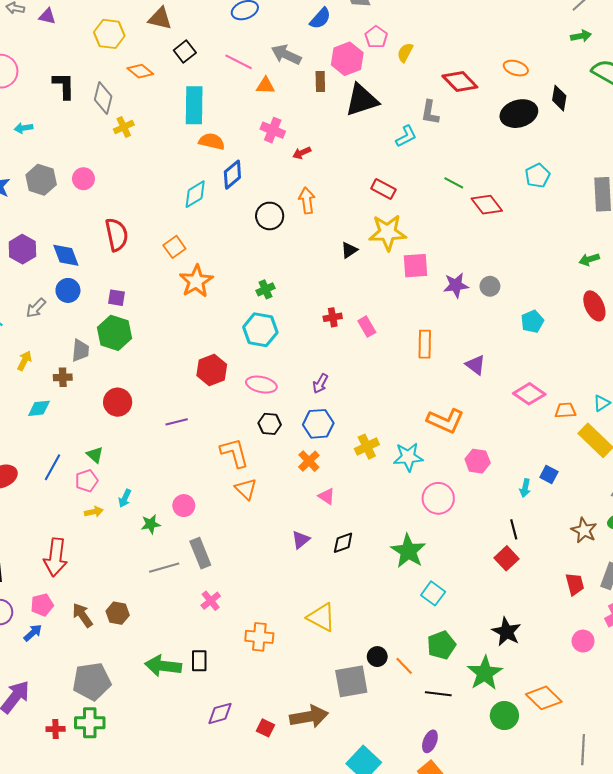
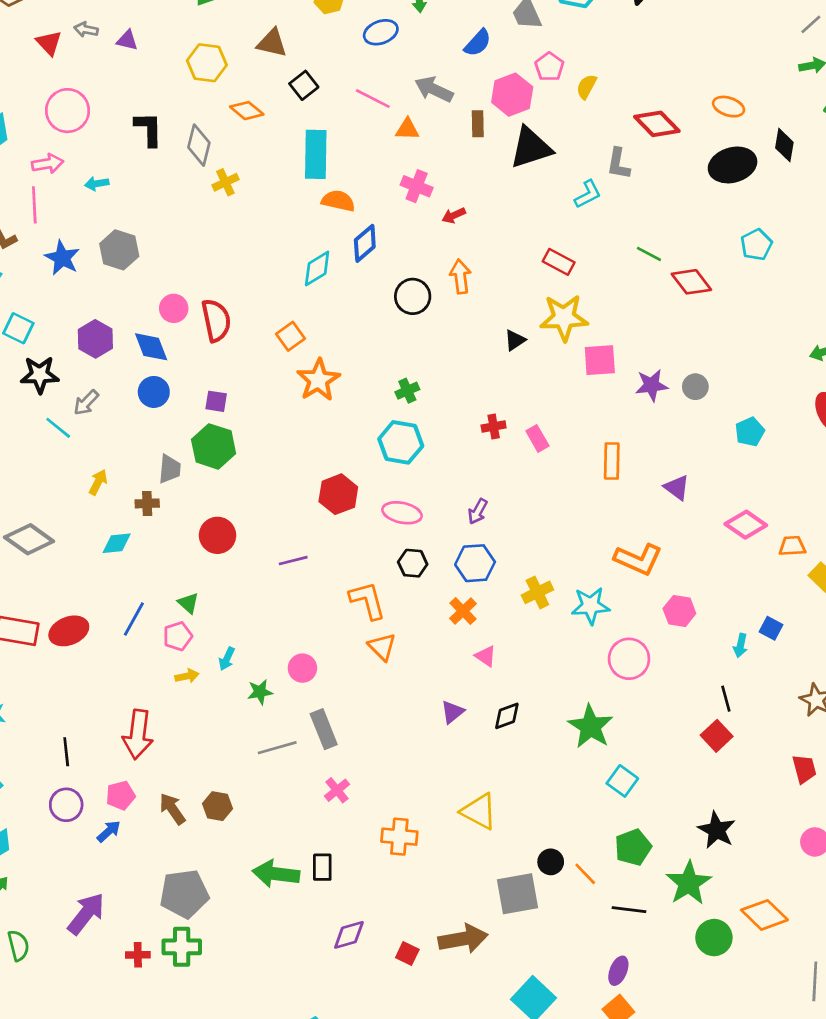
pink circle: (83, 179) -> (174, 308), moved
gray arrow: (36, 308) -> (86, 403), moved

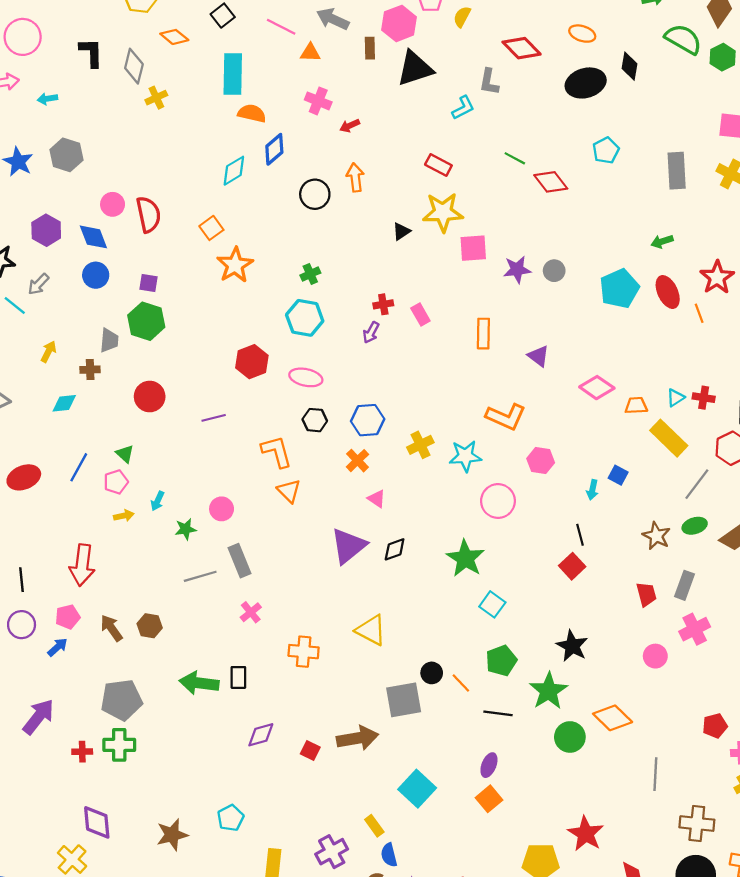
cyan pentagon: (750, 432) -> (619, 289), moved, size x1.6
purple arrow: (478, 511) -> (371, 332), moved
purple triangle: (452, 712) -> (349, 546), size x1.8

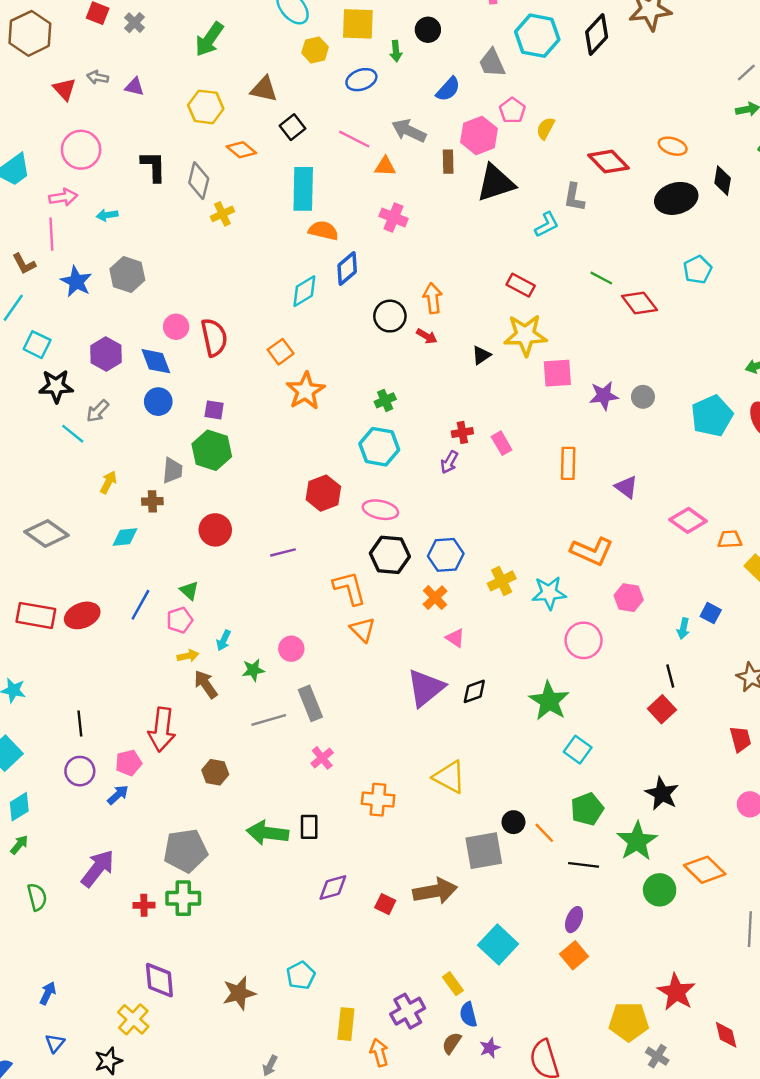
red arrow: (350, 126) -> (427, 336), moved, turned -126
black hexagon: (315, 420) -> (390, 555), size x1.5
red arrow: (82, 565) -> (162, 729), moved
brown arrow: (111, 628) -> (206, 684), moved

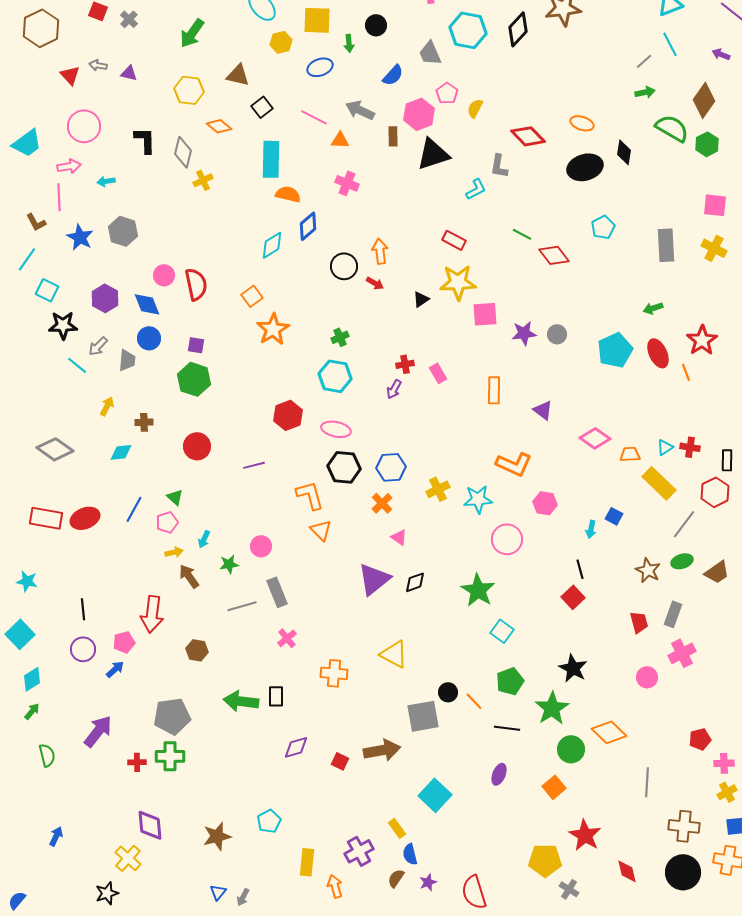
gray trapezoid: (173, 470) -> (127, 360), moved
orange square: (574, 955) -> (554, 787), moved
blue triangle: (55, 1043) -> (218, 892), moved

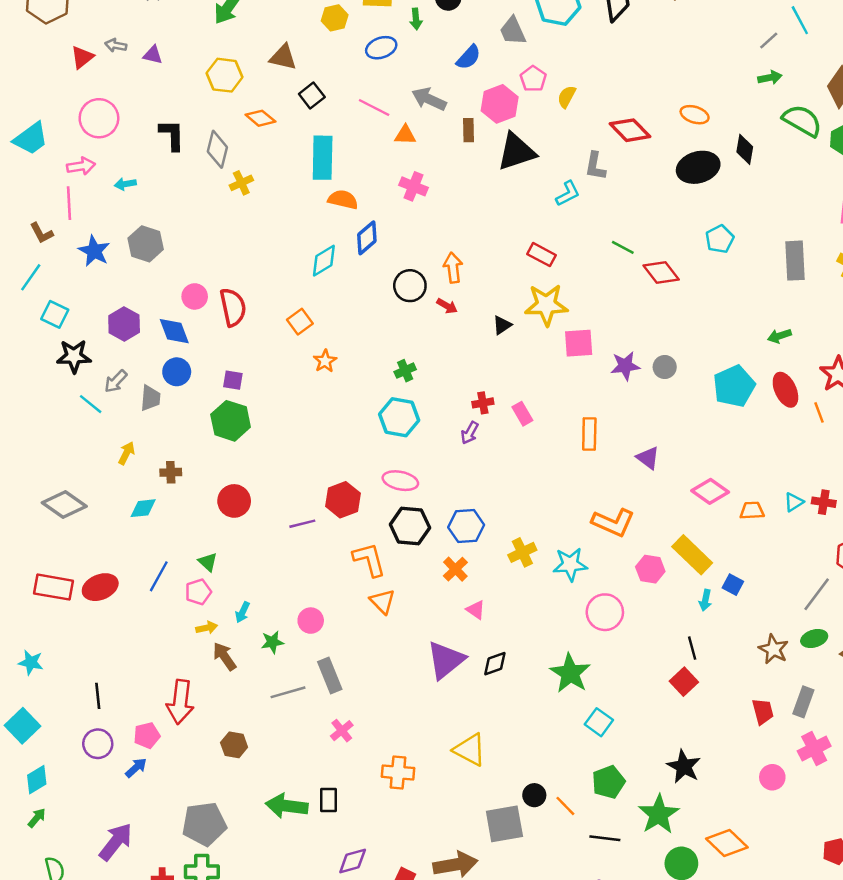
red triangle: (70, 75) -> (82, 57), turned 35
orange star: (273, 329) -> (325, 361), size x0.6
red hexagon: (288, 415) -> (343, 500), moved
yellow rectangle: (659, 483) -> (692, 555), moved

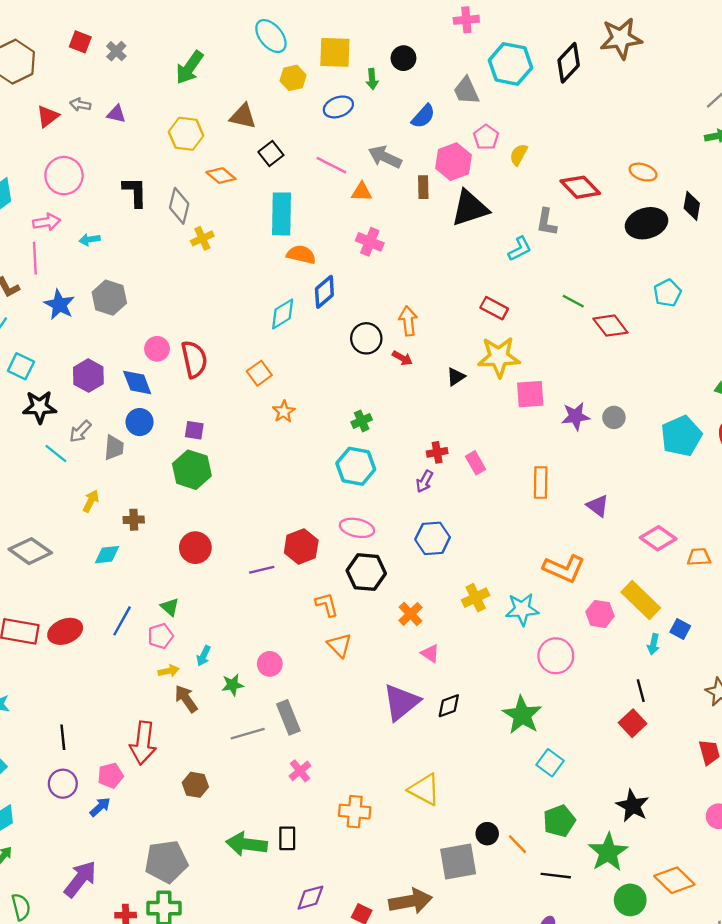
blue hexagon: (466, 526) -> (433, 538), moved
orange L-shape: (369, 560) -> (327, 605), size x0.7

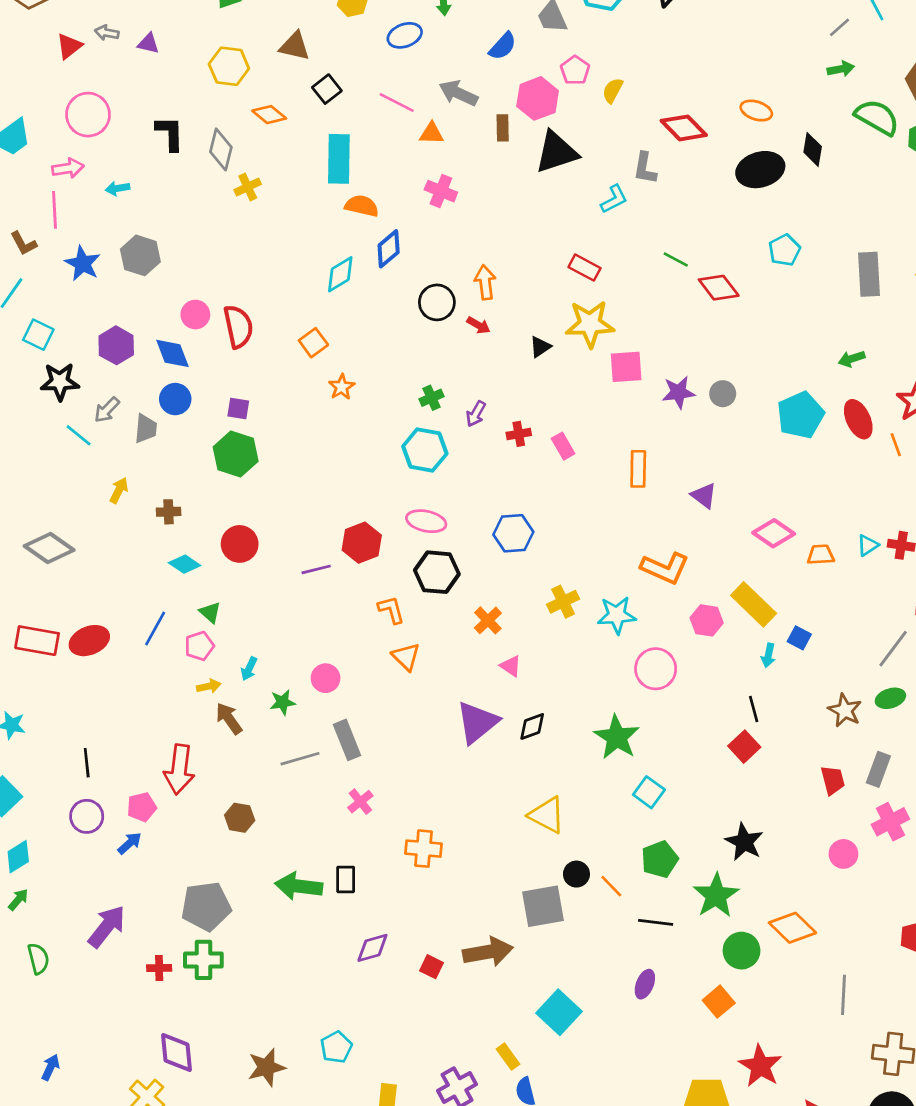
purple arrow: (424, 481) -> (476, 414), moved
cyan diamond: (107, 555) -> (185, 564), moved, turned 40
yellow triangle: (424, 789) -> (547, 815), moved

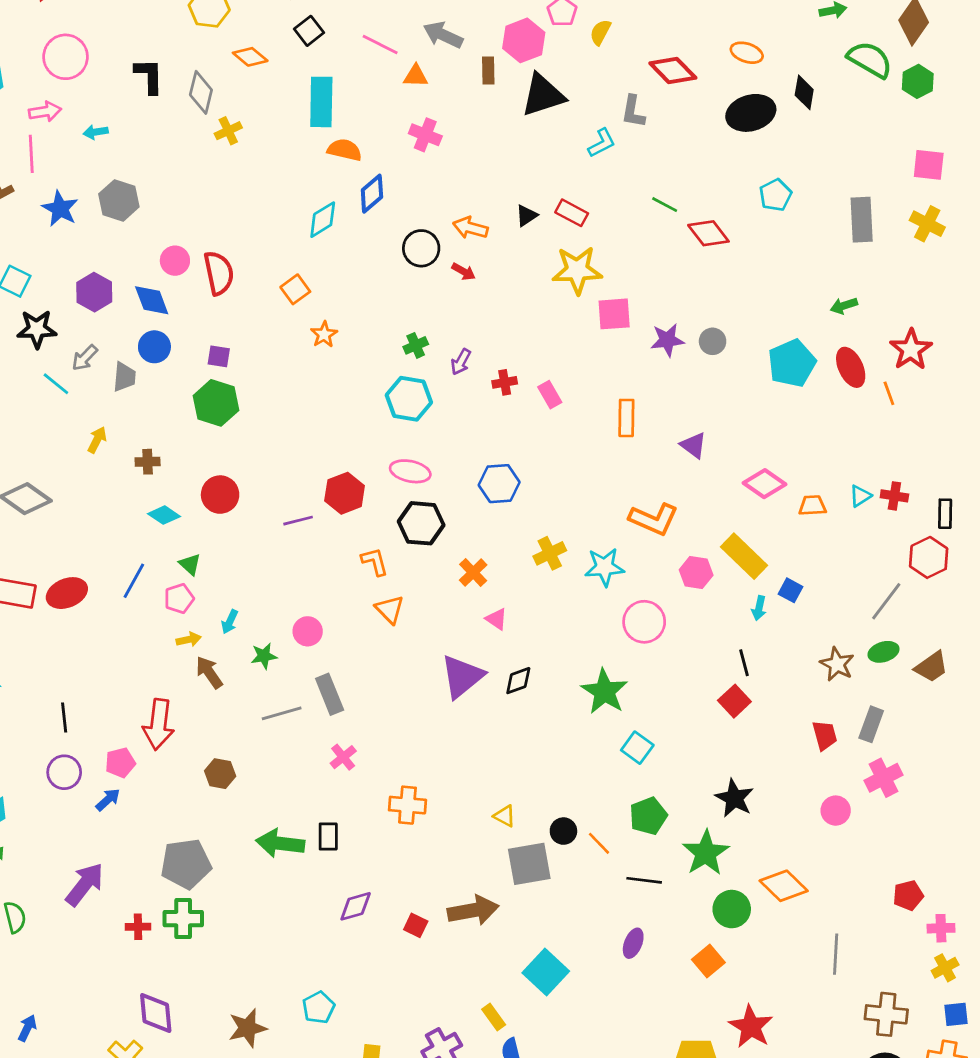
orange arrow: (485, 282) -> (470, 228), turned -68
black triangle: (540, 347) -> (526, 215), moved
yellow triangle: (547, 815) -> (505, 816), moved, size x0.6

